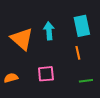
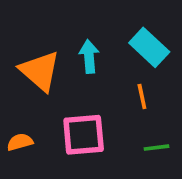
cyan rectangle: (82, 26) -> (149, 47), turned -35
pink square: (46, 74) -> (84, 135), size x1.4

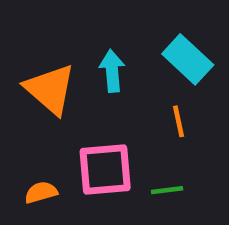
orange semicircle: (20, 142) -> (41, 192), moved
green line: (156, 148) -> (167, 190), moved

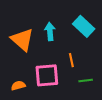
orange line: (179, 121) -> (71, 60), moved
green line: (167, 190) -> (86, 80), moved

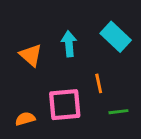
orange triangle: (22, 40) -> (31, 55), size x0.7

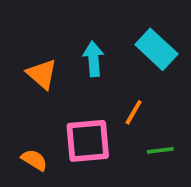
orange line: (99, 83) -> (134, 112), turned 42
orange semicircle: (25, 119) -> (34, 160), turned 48

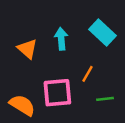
orange semicircle: (34, 160) -> (22, 105), size x1.5

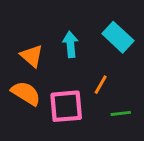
orange semicircle: (22, 105) -> (26, 93), moved

